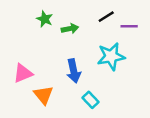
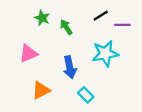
green arrow: (70, 29) -> (66, 27), turned -112
pink triangle: (23, 73) -> (28, 54), moved
orange triangle: (43, 95) -> (41, 90), turned 42

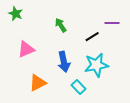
black line: (101, 16) -> (92, 37), moved
green star: (42, 18) -> (16, 14), moved
cyan star: (105, 54) -> (96, 65), moved

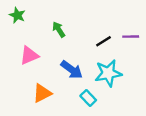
purple line: (112, 23) -> (131, 37), moved
green arrow: (61, 25) -> (59, 29), moved
blue arrow: (64, 62) -> (72, 70), turned -42

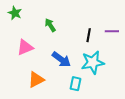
black line: (104, 41) -> (89, 35), turned -48
cyan rectangle: (88, 98) -> (75, 84), turned 56

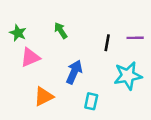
green star: (15, 13) -> (18, 33), moved
blue arrow: (61, 59) -> (74, 72), turned -102
cyan star: (93, 62) -> (128, 76), moved

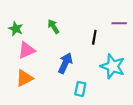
purple line: (135, 38) -> (119, 23), moved
cyan star: (128, 76) -> (113, 66), turned 30
orange triangle: (44, 96) -> (24, 78), moved

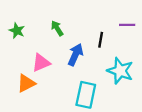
pink triangle: (27, 50) -> (41, 63), moved
blue arrow: (65, 63) -> (75, 55), moved
cyan rectangle: (80, 89) -> (86, 95), size x1.6

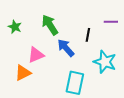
green arrow: (57, 28) -> (50, 25), size x1.5
blue arrow: (75, 55) -> (66, 48), turned -66

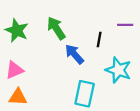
green star: (15, 27) -> (17, 30), size x1.5
pink triangle: (36, 55) -> (15, 70), moved
orange triangle: (23, 73) -> (18, 97), moved, turned 30

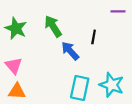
purple line: (125, 25) -> (118, 11), moved
pink triangle: (15, 70) -> (14, 66), turned -48
cyan star: (118, 70) -> (112, 85), moved

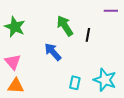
green arrow: (53, 26) -> (65, 26), moved
blue arrow: (70, 51) -> (53, 52), moved
cyan rectangle: (80, 88) -> (75, 83), size x0.6

